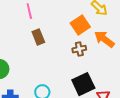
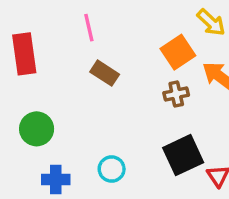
brown rectangle: (38, 37) -> (105, 73), turned -35

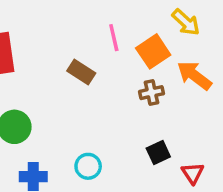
pink line: (89, 28) -> (114, 38), moved
black square: (183, 155) -> (158, 153), size x0.6

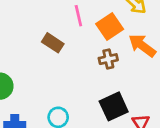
black square: (158, 153) -> (114, 106), size x1.5

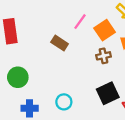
pink line: (78, 16) -> (80, 22), turned 49

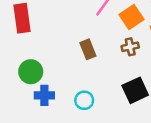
brown rectangle: (60, 43) -> (88, 49), moved, turned 35
blue cross: (30, 108) -> (44, 95), moved

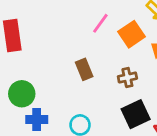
brown cross: (130, 47) -> (127, 78), moved

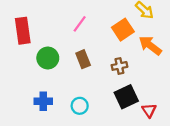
pink line: (100, 23) -> (80, 24), moved
green circle: (22, 94) -> (48, 58), moved

